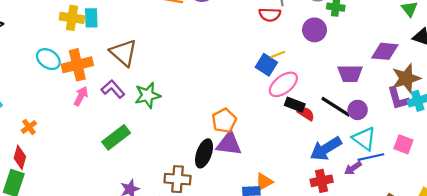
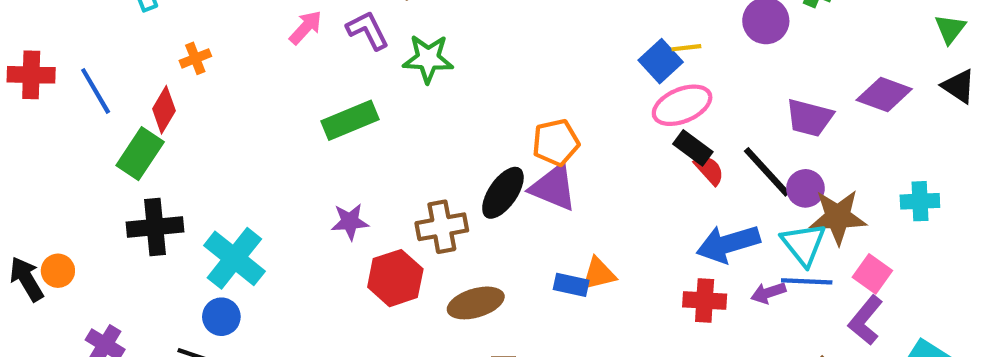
brown star: (406, 78) -> (838, 217), moved
purple L-shape: (398, 98) -> (866, 320), moved, turned 40
brown cross: (178, 179) -> (442, 227), turned -30

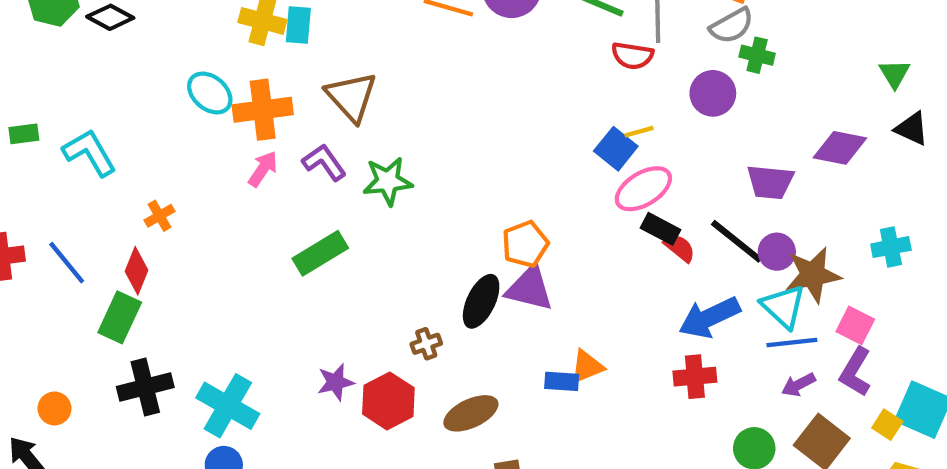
purple star: (350, 222) -> (336, 382), moved
brown cross: (442, 227) -> (426, 344), size x0.6
orange circle: (58, 271) -> (54, 408), moved
purple arrow: (768, 293) -> (798, 385), moved

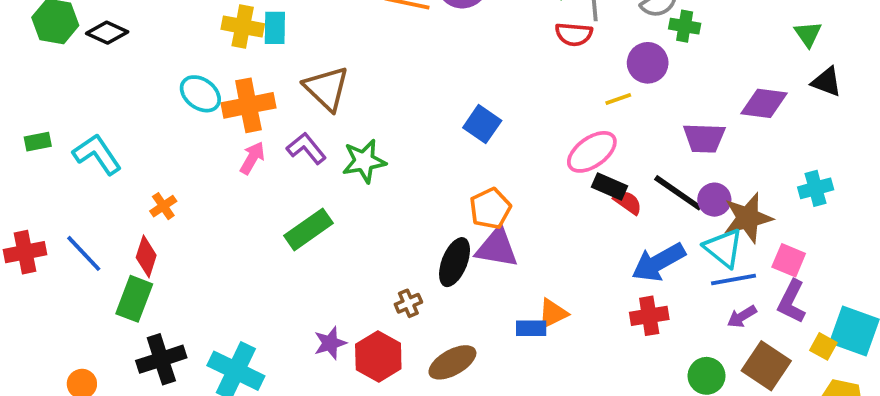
yellow line: (639, 132) -> (618, 99), moved
blue square: (616, 149) -> (482, 124), moved

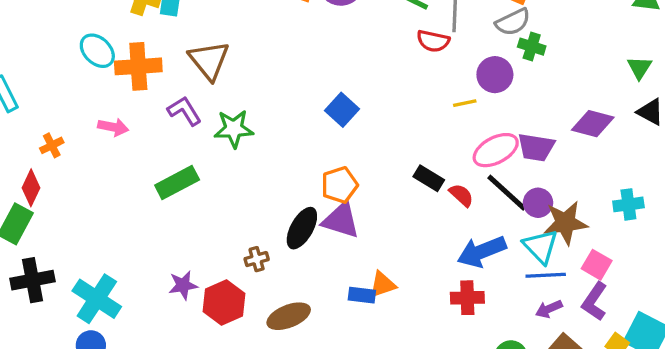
pink ellipse: (592, 152) -> (496, 150), moved
pink arrow: (252, 158) -> (113, 127), moved, turned 64
black rectangle: (610, 187) -> (429, 178), moved

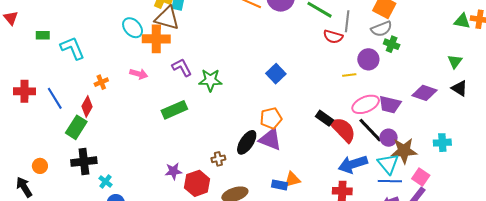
brown triangle: (209, 60) -> (167, 18), moved, turned -40
red semicircle: (461, 195) -> (343, 130), size x1.8
cyan cross: (97, 299) -> (106, 182), moved, size x0.5

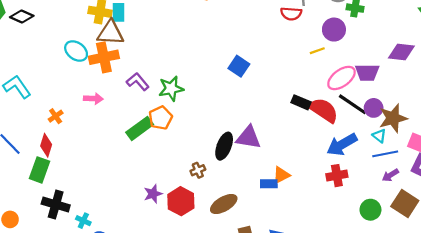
orange pentagon: (271, 118) -> (161, 118), moved
black cross: (84, 162) -> (56, 205), turned 35
cyan triangle: (388, 164) -> (379, 136), size x0.6

